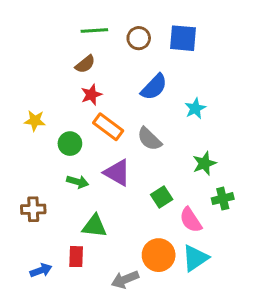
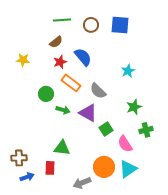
blue semicircle: (154, 87) -> (83, 57), moved, turned -84
yellow star: (35, 121) -> (23, 60), moved
purple triangle: (117, 173) -> (88, 113), moved
green arrow: (78, 182) -> (63, 110), moved
brown cross: (33, 209) -> (19, 158), moved

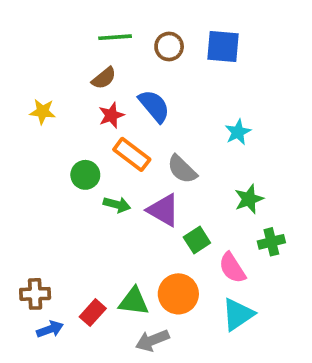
green triangle: (62, 148) -> (134, 301), moved
orange circle: (104, 167) -> (178, 294), moved
red rectangle: (50, 168) -> (93, 313), turned 40

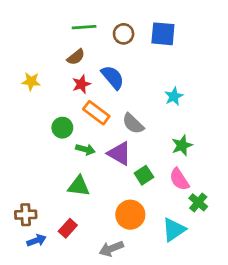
green cross: (271, 242) -> (198, 202), moved, turned -36
pink semicircle: (232, 268) -> (179, 179), moved
green triangle: (134, 301) -> (79, 186), moved

